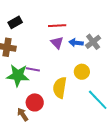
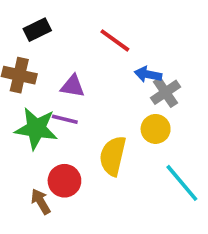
red line: (57, 26) -> (115, 40), turned 36
gray cross: (93, 42) -> (165, 92), moved
purple triangle: (57, 43) -> (73, 86), moved, turned -40

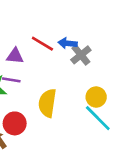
red line: (115, 40) -> (42, 44), moved
yellow circle: (156, 129) -> (96, 97), moved

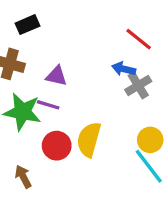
red line: (42, 44) -> (139, 39), moved
red circle: (15, 123) -> (57, 146), moved

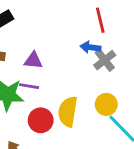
red line: (139, 39) -> (100, 20), turned 45
yellow circle: (150, 140) -> (106, 104), moved

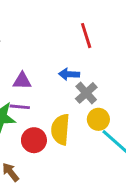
blue arrow: (90, 47) -> (69, 74), moved
gray cross: (105, 60) -> (86, 93), moved

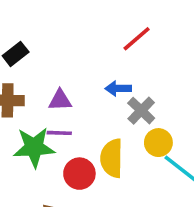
red line: (86, 36) -> (137, 39), turned 70

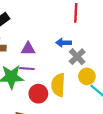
red line: (137, 39) -> (76, 13), turned -48

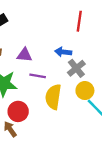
purple line: (27, 69) -> (38, 76), moved
red circle: (38, 94) -> (18, 111), moved

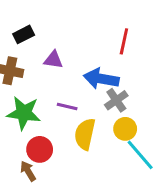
blue arrow: (63, 52) -> (101, 79), size x1.6
purple triangle: (24, 55) -> (53, 60), moved

